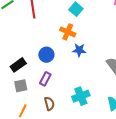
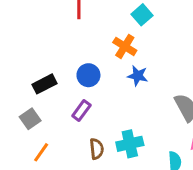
gray square: (21, 86) -> (30, 119), moved, turned -32
brown semicircle: (49, 104) -> (97, 149), moved

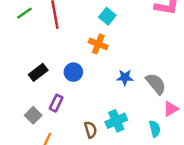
blue star: (138, 76) -> (125, 77), moved
black rectangle: (45, 84) -> (38, 72), moved
purple rectangle: (81, 110) -> (56, 103), moved

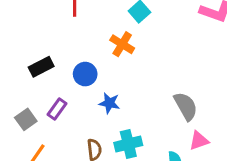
blue star: (125, 77) -> (109, 103), moved

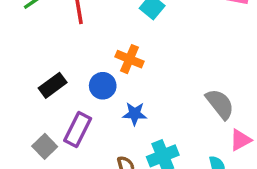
orange cross: (122, 44) -> (129, 59), moved
purple rectangle: (57, 109) -> (78, 129), size x1.4

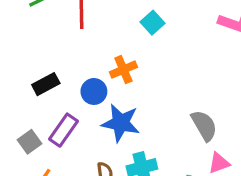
orange cross: (129, 59) -> (123, 70), turned 36
blue star: (135, 114) -> (121, 123), size x1.6

